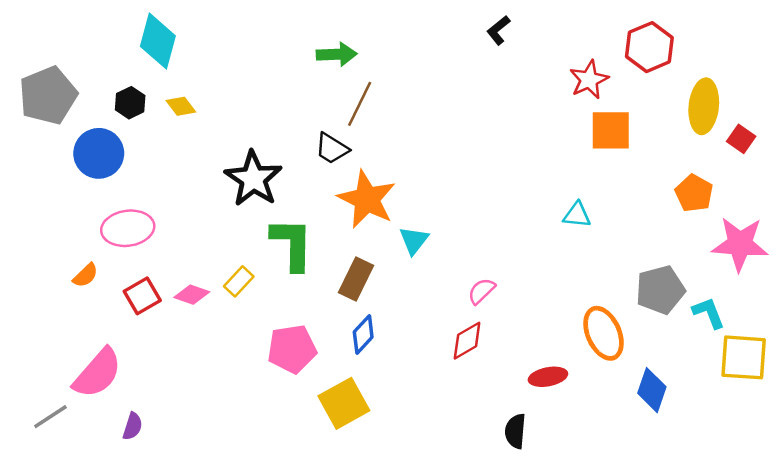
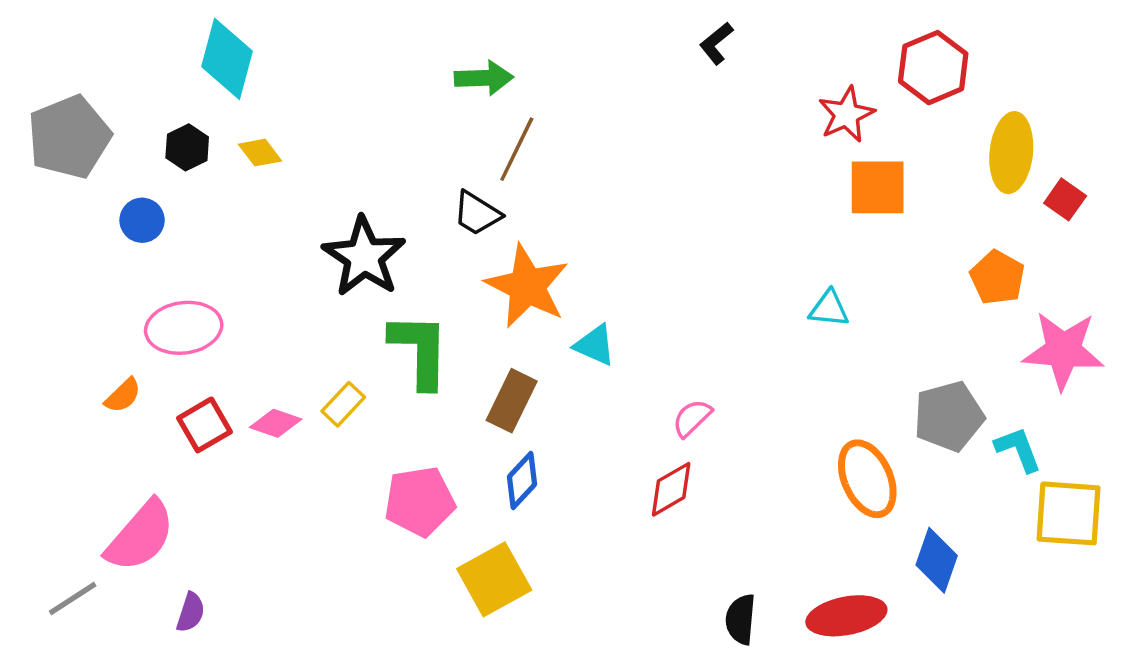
blue circle: (99, 153) -> (142, 220), size x0.6
cyan triangle: (414, 240) -> (595, 345), turned -44
red ellipse: (548, 377) -> (846, 616), moved, size x1.4

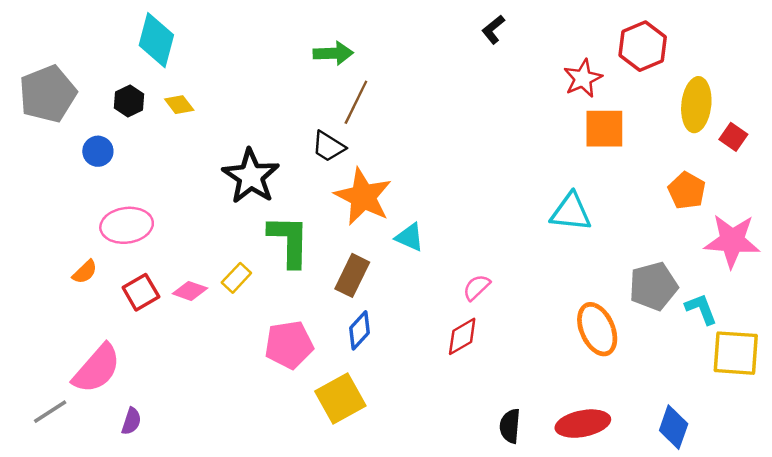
cyan triangle: (829, 309) -> (571, 212), size x1.5
blue diamond: (937, 560) -> (674, 427), moved

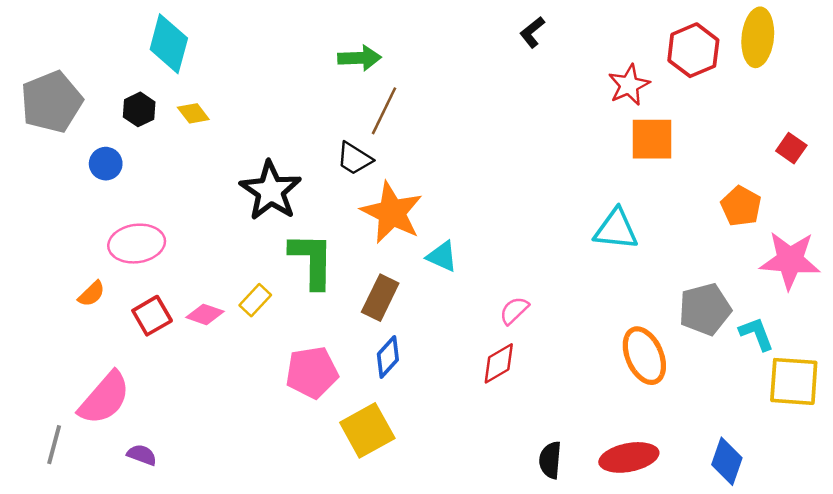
yellow ellipse: (696, 105) -> (758, 37), moved
gray line: (50, 412) -> (54, 445), turned -42
purple semicircle: (131, 421) -> (142, 455), turned -88

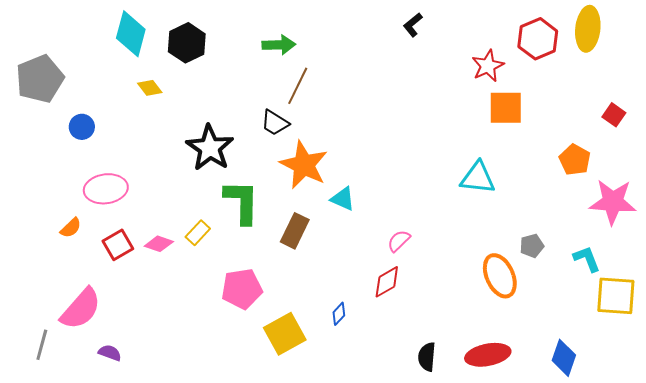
black hexagon: (139, 109) -> (187, 43), moved, size x1.5
gray pentagon: (705, 309) -> (532, 246), moved, size x0.6
blue diamond: (388, 357) -> (339, 314), moved, size x0.7

